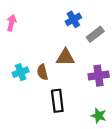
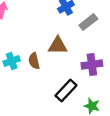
black rectangle: (57, 101) -> (66, 90), moved, turned 50

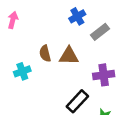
brown semicircle: (34, 61) -> (45, 53), moved

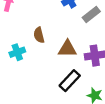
brown triangle: (69, 56) -> (67, 49), moved

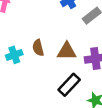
brown semicircle: (39, 35) -> (38, 48), moved

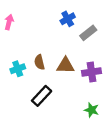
black rectangle: (69, 85) -> (42, 96), moved

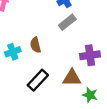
gray rectangle: (88, 33) -> (67, 22), moved
brown triangle: (65, 65) -> (72, 78), moved

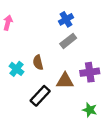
cyan cross: (13, 52) -> (16, 69), turned -32
brown triangle: (72, 78) -> (65, 81), moved

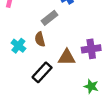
gray rectangle: (68, 41) -> (49, 18), moved

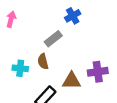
cyan cross: (18, 46) -> (20, 68), turned -32

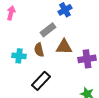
brown triangle: (72, 81) -> (64, 47), moved

